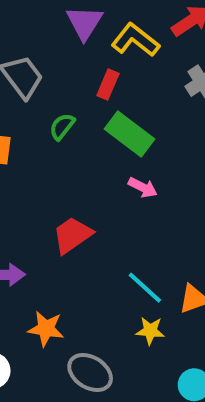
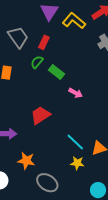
red rectangle: (108, 84) -> (44, 42), moved
green rectangle: (129, 134) -> (57, 72), moved, size x0.7

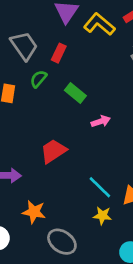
green semicircle: (37, 62) -> (38, 79), moved
pink arrow: (76, 93) -> (101, 121), turned -48

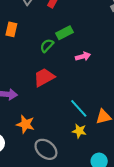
green semicircle: (38, 79) -> (47, 46), moved
green rectangle: (75, 93) -> (65, 33), turned -70

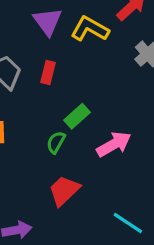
pink arrow: (83, 56) -> (114, 144), size x1.5

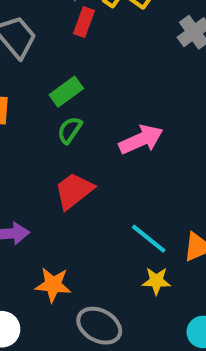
red rectangle: (48, 73) -> (84, 22), moved
green rectangle: (77, 116) -> (66, 92), moved

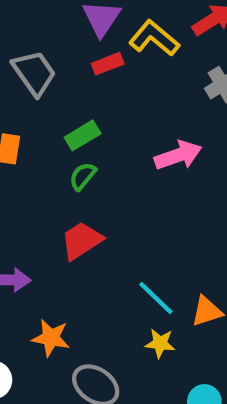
red rectangle: (84, 22) -> (108, 64), turned 44
pink arrow: (141, 140) -> (178, 155), moved

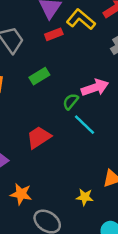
green semicircle: (83, 176) -> (71, 101), moved
cyan line: (156, 298) -> (84, 125), moved

